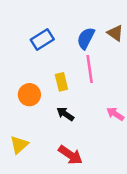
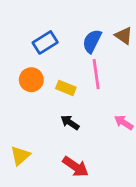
yellow rectangle: (61, 82) -> (66, 88), turned -54
orange circle: (29, 95) -> (31, 80), moved

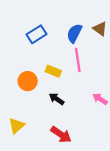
orange circle: (31, 80) -> (28, 81), moved

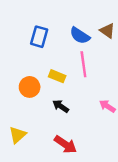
blue semicircle: (74, 33) -> (80, 35), turned -84
blue rectangle: (37, 34) -> (39, 37), turned -42

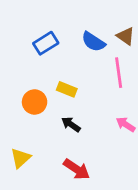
blue rectangle: (39, 37) -> (46, 43), turned 42
pink line: (83, 64) -> (119, 73), moved

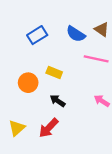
pink line: (119, 73) -> (96, 59), turned -70
red arrow: (77, 169) -> (49, 128), moved, turned 100

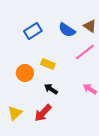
pink line: (96, 59) -> (85, 52), turned -50

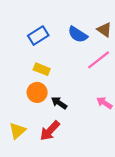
yellow rectangle: (48, 64) -> (42, 69), moved
orange circle: (25, 73) -> (37, 92), moved

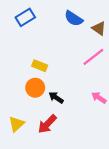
blue semicircle: (78, 34) -> (74, 18), moved
blue rectangle: (38, 36) -> (25, 17), moved

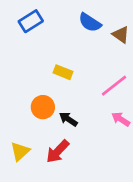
pink line: (93, 57) -> (114, 86), moved
yellow rectangle: (40, 66) -> (63, 72), moved

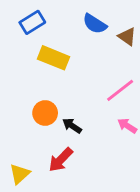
yellow rectangle: (63, 72) -> (54, 58), moved, size x1.5
yellow triangle: (20, 151) -> (20, 174), moved

